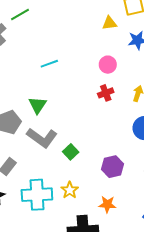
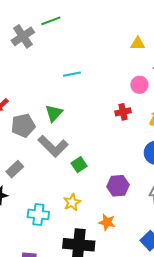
pink circle: (108, 65) -> (139, 85), moved
cyan cross: (37, 195) -> (38, 214), moved, size x0.7

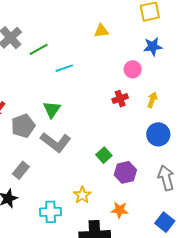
green line: (51, 21) -> (39, 49), moved
yellow triangle: (138, 44) -> (101, 31), moved
green square: (79, 165) -> (104, 155), moved

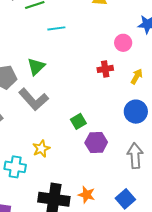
yellow star: (82, 195) -> (41, 149), moved
orange star: (120, 210) -> (87, 195), moved

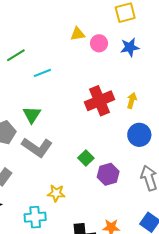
pink circle: (123, 43) -> (99, 43), moved
red cross: (105, 69) -> (100, 101), size x1.8
yellow star: (41, 149) -> (56, 193), turned -30

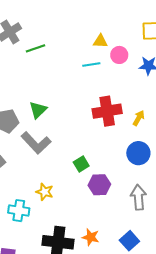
cyan line: (42, 73) -> (91, 64), moved

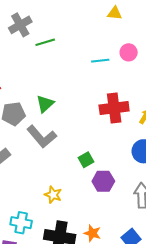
yellow triangle: (100, 41) -> (115, 13), moved
yellow star: (45, 192) -> (53, 195), moved
cyan cross: (19, 211) -> (21, 223), moved

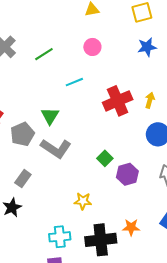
green line: (45, 42) -> (44, 54), moved
pink circle: (129, 52) -> (92, 47), moved
cyan line: (100, 61) -> (74, 82), moved

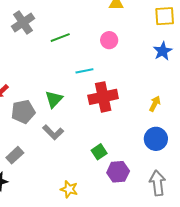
blue star: (147, 47) -> (163, 51), turned -30
red cross: (118, 101) -> (103, 97), moved
gray L-shape: (56, 148) -> (53, 132), size x0.7

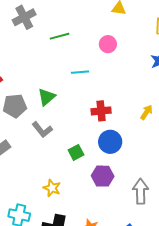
red cross: (103, 97) -> (101, 111), moved, size x0.7
blue circle: (156, 139) -> (110, 142), moved
green square: (99, 152) -> (76, 152), moved

